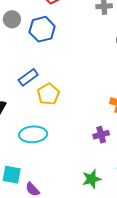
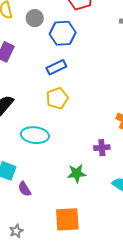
blue rectangle: (28, 77) -> (56, 67), moved
green star: (92, 179) -> (77, 173), moved

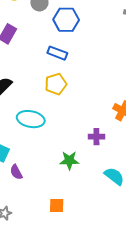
blue rectangle: (56, 67) -> (57, 53), turned 42
orange square: (67, 219) -> (57, 206), size x0.6

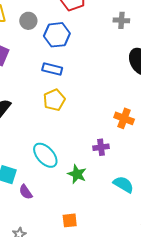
cyan ellipse: (31, 119) -> (45, 155), moved, turned 44
green star: (69, 160) -> (77, 174), turned 30

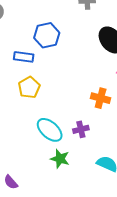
blue hexagon: (57, 35) -> (47, 35), moved
cyan ellipse: (45, 155) -> (50, 130), moved

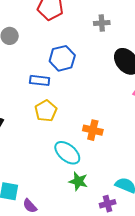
orange cross: (101, 98) -> (93, 130), moved
purple cross: (81, 129) -> (108, 204), moved

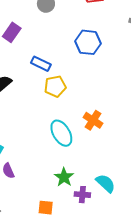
blue rectangle: (40, 80) -> (41, 64), moved
green star: (78, 181) -> (64, 177), moved

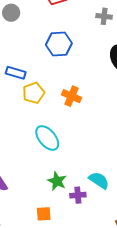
orange cross: (93, 120) -> (72, 96), moved

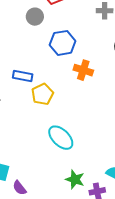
gray circle: (11, 13) -> (35, 17), moved
orange cross: (72, 96) -> (83, 70), moved

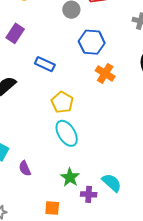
yellow pentagon: (42, 94) -> (62, 102), moved, turned -30
purple semicircle: (19, 188) -> (25, 168), moved

